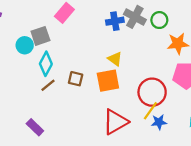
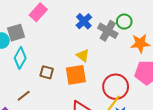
gray cross: (135, 17) -> (108, 31), moved
blue cross: (115, 21) -> (84, 21), turned -35
brown line: (48, 85) -> (24, 96), moved

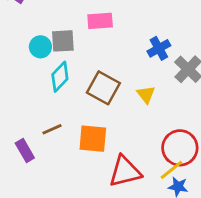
pink rectangle: (38, 12) -> (100, 21), turned 30
brown square: (47, 72) -> (103, 88), moved, size x1.6
orange square: (76, 75) -> (93, 139), moved

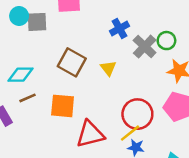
cyan circle: (40, 47) -> (19, 16), moved
cyan diamond: (60, 77) -> (20, 75), moved, turned 45

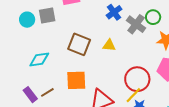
cyan circle: (19, 16) -> (27, 20), moved
yellow triangle: (108, 68) -> (109, 45), turned -40
brown line: (28, 98) -> (47, 92), moved

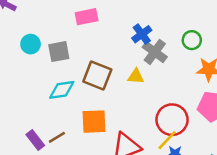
gray square: (47, 15) -> (59, 52), moved
gray cross: (136, 24) -> (155, 52), moved
cyan diamond: (39, 60) -> (62, 90), moved

